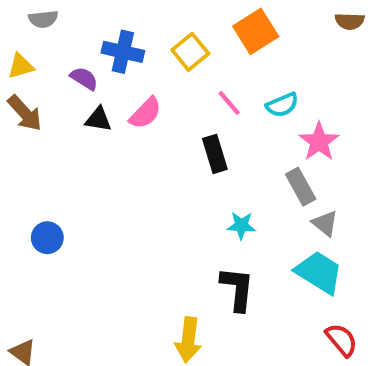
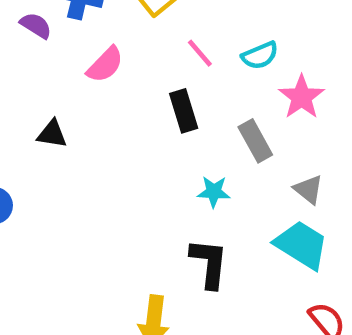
black triangle: (98, 119) -> (52, 134), moved
gray rectangle: (301, 187) -> (255, 141), moved

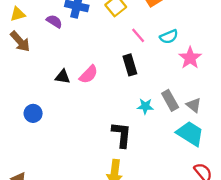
pink semicircle: (105, 65) -> (89, 74), moved
gray rectangle: (255, 141) -> (170, 100), moved
black L-shape: (209, 263) -> (122, 135), moved

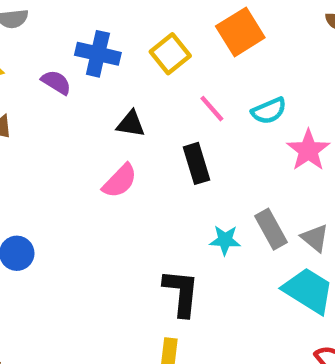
black triangle: (63, 77) -> (131, 124), moved

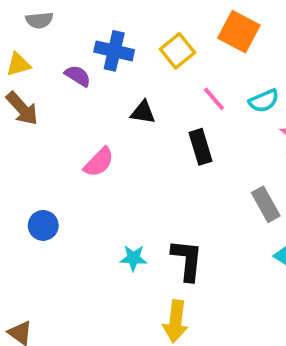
orange square: (240, 32) -> (239, 32), turned -30
pink semicircle: (120, 181) -> (99, 162), moved
cyan star: (225, 240) -> (133, 258), moved

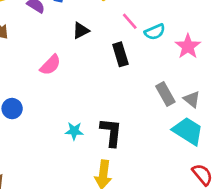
cyan semicircle: (264, 101) -> (155, 32), moved
black triangle: (143, 112) -> (81, 31), turned -36

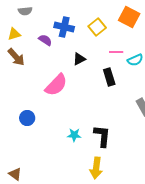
pink line: (130, 21) -> (116, 52), turned -48
pink semicircle: (50, 65) -> (56, 85), size x1.4

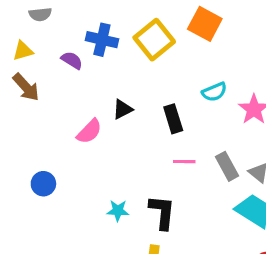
yellow square: (97, 27) -> (154, 40), size x1.4
pink line: (116, 52) -> (184, 162), moved
black triangle: (79, 59) -> (123, 109), moved
pink semicircle: (56, 85) -> (89, 131), size x0.7

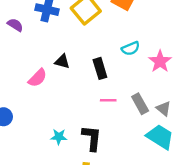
purple semicircle: (72, 60) -> (15, 25), moved
black triangle: (123, 109) -> (62, 61), turned 42

